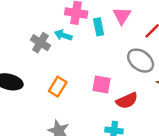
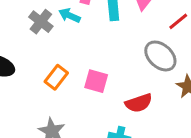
pink square: (102, 85) -> (96, 81), moved

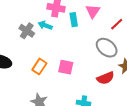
red semicircle: (139, 103) -> (106, 78), moved

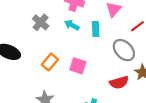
cyan rectangle: (74, 20) -> (96, 29), moved
cyan arrow: (45, 25) -> (72, 25), moved

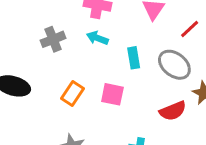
gray cross: (41, 22) -> (53, 39), turned 35
cyan rectangle: (96, 29) -> (134, 58), moved

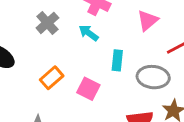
gray cross: (53, 39) -> (47, 23), turned -35
gray ellipse: (174, 65) -> (153, 77), turned -48

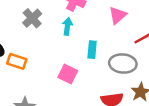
cyan arrow: (89, 33) -> (67, 26), turned 63
orange rectangle: (52, 78) -> (17, 61), moved, turned 60

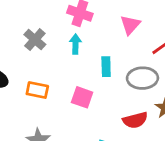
orange rectangle: (17, 61) -> (37, 90), moved

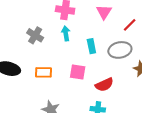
red semicircle: (135, 120) -> (104, 85), moved

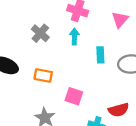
pink square: (78, 72) -> (74, 96), moved
red semicircle: (104, 85) -> (119, 110), moved

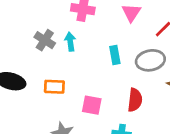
cyan arrow: (74, 36) -> (70, 42), moved
red semicircle: (119, 110) -> (135, 100), moved, turned -60

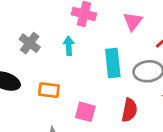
gray cross: (45, 40) -> (30, 43), moved
cyan rectangle: (115, 55) -> (113, 63), size x1.5

